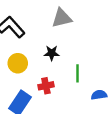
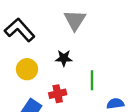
gray triangle: (62, 18) -> (75, 20), turned -45

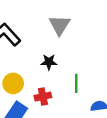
yellow circle: (27, 69) -> (13, 83), moved

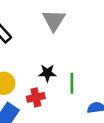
black star: (49, 62) -> (47, 73), moved

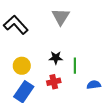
red cross: (36, 97) -> (54, 82), moved

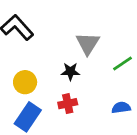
gray triangle: (61, 17) -> (88, 43), moved
green line: (75, 66) -> (122, 64), moved, turned 56

